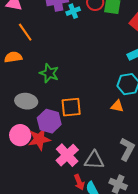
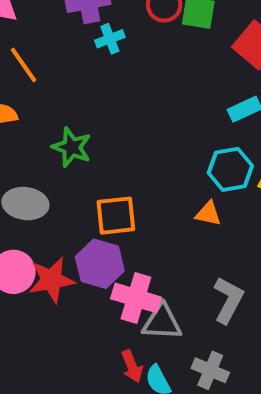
cyan cross: (73, 11) -> (110, 39), moved
purple hexagon: (49, 121) -> (100, 264), moved
pink cross: (67, 155) -> (136, 298), moved, turned -30

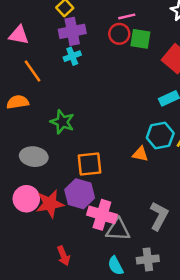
cyan cross: (110, 39) -> (72, 56), moved
orange triangle: (208, 214) -> (140, 154), moved
red arrow: (132, 366) -> (64, 256), moved
gray cross: (210, 370) -> (148, 259), turned -30

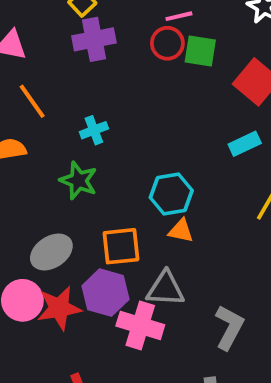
cyan cross: (72, 56) -> (94, 130), moved
cyan hexagon: (160, 135) -> (171, 194), moved
orange triangle: (140, 154) -> (181, 231), moved
gray ellipse: (34, 157) -> (51, 252), moved, turned -40
gray triangle: (118, 230) -> (165, 289), moved

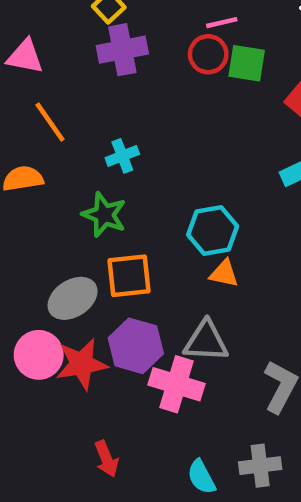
orange square: (121, 246) -> (129, 276), moved

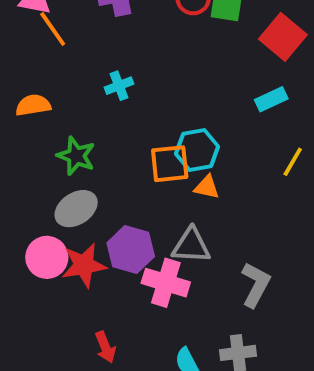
orange line: (50, 122) -> (53, 29), moved
green star: (104, 215) -> (76, 156), moved
orange square: (129, 276) -> (170, 164), moved

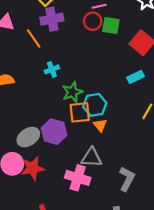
orange line: (53, 29) -> (34, 38), moved
green star: (76, 156) -> (72, 92), moved, turned 30
orange triangle: (207, 187) -> (100, 125), turned 40
purple hexagon: (131, 250) -> (54, 132), moved

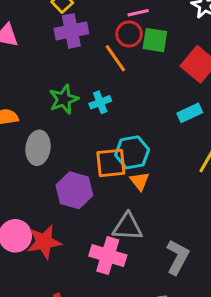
orange line: (34, 38) -> (115, 58), moved
cyan cross: (52, 69) -> (100, 102), moved
green star: (72, 92) -> (64, 99), moved
gray ellipse: (28, 137) -> (38, 148), moved, turned -50

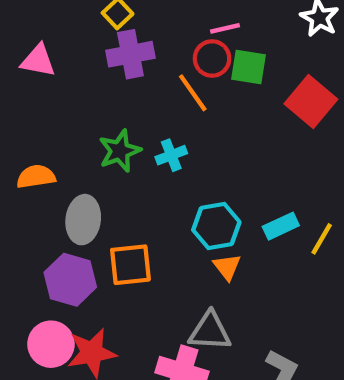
cyan rectangle: (190, 113) -> (281, 226), moved
orange square: (111, 163) -> (130, 265), moved
purple hexagon: (74, 190) -> (70, 280), moved

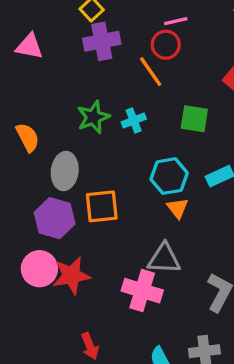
green square: (249, 67) -> (194, 119), moved
orange semicircle: (36, 177) -> (28, 137), turned 72

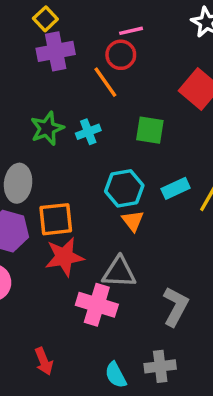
red star: (71, 275) -> (64, 257), moved

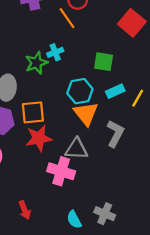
green star: (47, 128) -> (36, 63), moved
green square: (150, 130) -> (104, 62), moved
orange triangle: (133, 221) -> (86, 114), size x1.6
gray L-shape: (176, 306) -> (115, 134), moved
gray cross: (160, 366) -> (105, 214), turned 30

